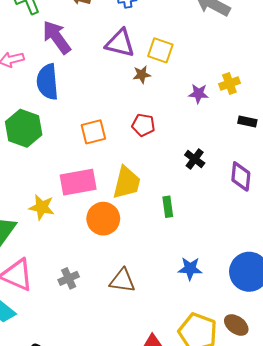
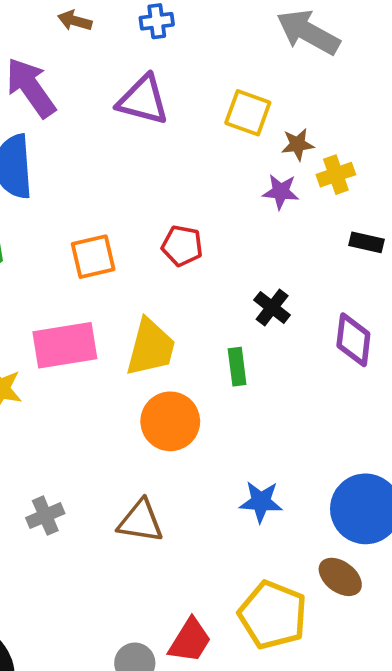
yellow square: (160, 50) -> (248, 113), moved
brown star: (142, 75) -> (297, 144), moved
green rectangle: (168, 207) -> (237, 367), moved
orange circle: (103, 219) -> (170, 421), moved
brown ellipse: (236, 325) -> (340, 577), moved

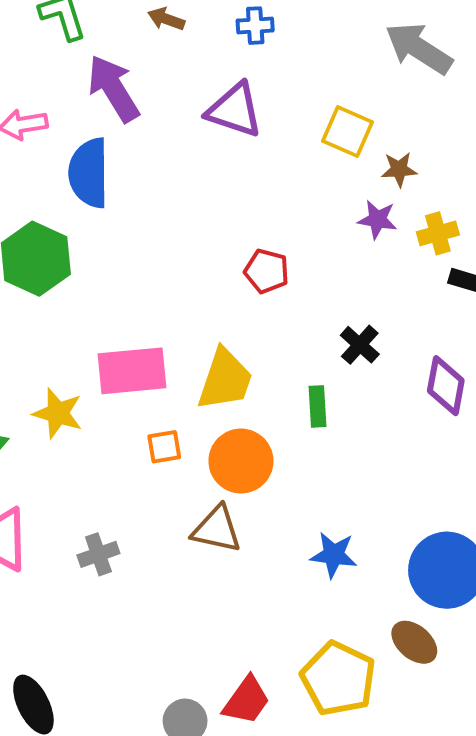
yellow cross: (336, 175) -> (438, 233), moved
orange square: (93, 257) -> (164, 447), moved, size x0.7
brown triangle: (141, 521) -> (217, 529), moved

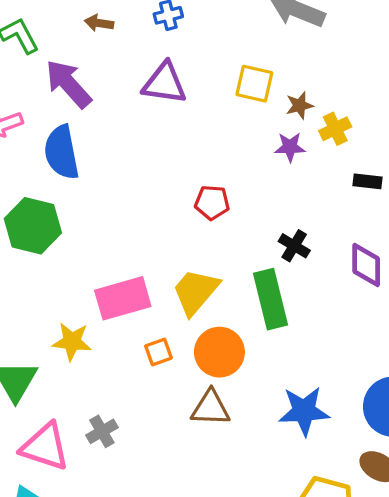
yellow cross: (438, 233) -> (335, 129), moved
yellow trapezoid: (225, 379) -> (196, 292), turned -148
green rectangle: (317, 406) -> (270, 299), size x1.8
gray cross: (98, 554) -> (102, 431), moved
blue star: (334, 555) -> (304, 411), size x1.4

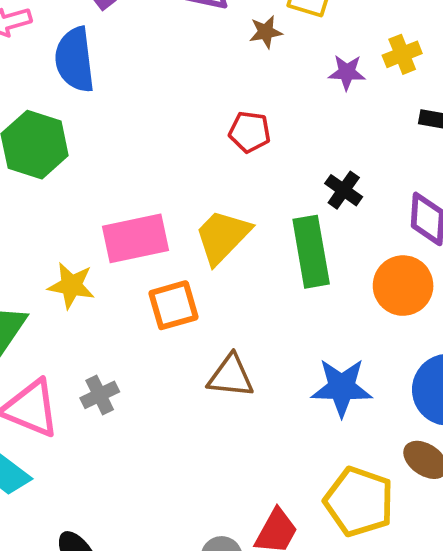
brown star: (299, 105) -> (266, 32), moved
orange square: (158, 352) -> (173, 305), size x1.5
orange circle: (219, 352) -> (403, 286), moved

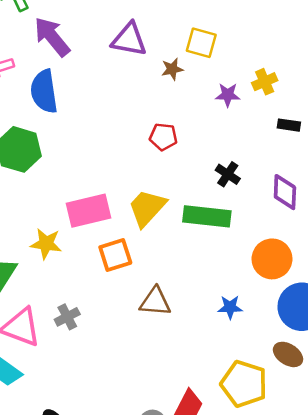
green rectangle: (311, 252) -> (207, 216), turned -72
orange circle: (403, 286) -> (272, 259), moved
blue star: (342, 387) -> (230, 307), size x0.6

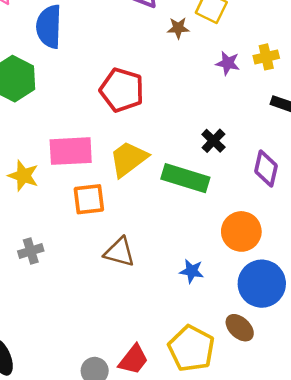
red pentagon: (163, 137) -> (122, 90), moved, size x1.6

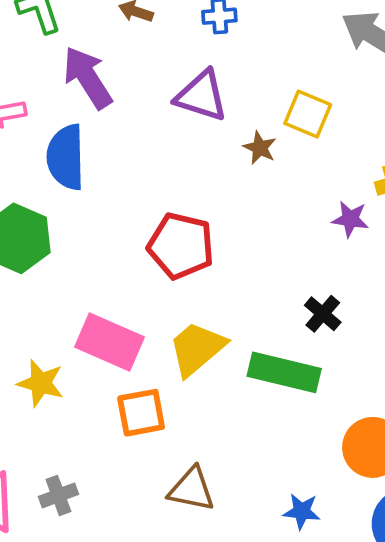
brown star: (178, 28) -> (260, 148), turned 30
purple star: (228, 63) -> (350, 219), moved
pink rectangle: (71, 151) -> (109, 342), turned 30

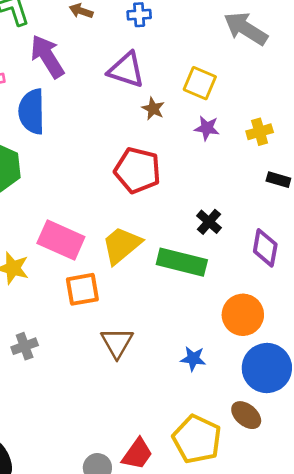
brown star: (260, 148) -> (153, 109), moved
purple star: (350, 219) -> (207, 128), moved
red pentagon: (181, 246) -> (137, 170), moved
brown triangle: (192, 489) -> (117, 343), turned 48

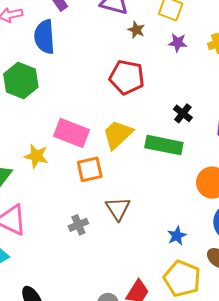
gray cross: (25, 346) -> (78, 225), moved
blue star: (193, 359) -> (177, 236), moved, turned -30

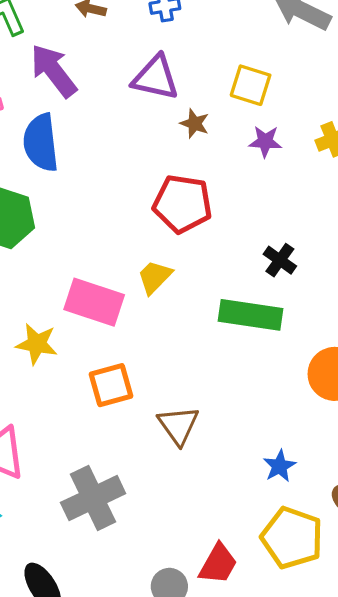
yellow trapezoid: (118, 135) -> (155, 277), moved, size x0.7
orange square: (90, 169) -> (111, 385), moved
gray cross: (78, 225) -> (93, 498), moved, size x1.8

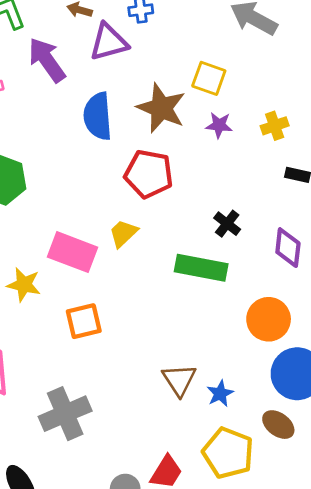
purple triangle: (155, 78) -> (109, 42), moved, turned -30
brown star: (195, 123) -> (161, 108), size x2.0
blue semicircle: (41, 143) -> (98, 116), moved
brown triangle: (178, 425) -> (179, 380), moved

